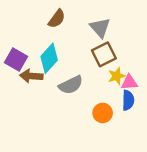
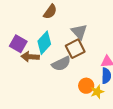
gray triangle: (100, 28) -> (79, 32), moved
brown square: (104, 54) -> (75, 49), moved
yellow star: (117, 76) -> (97, 92), moved

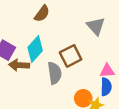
gray triangle: (79, 32) -> (96, 26), moved
gray semicircle: (61, 64) -> (55, 73), turned -72

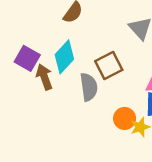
brown arrow: (19, 65) -> (44, 77), turned 66

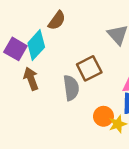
cyan diamond: (64, 57) -> (36, 45), moved
purple square: (27, 58) -> (15, 49), moved

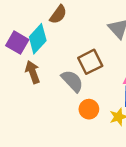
gray semicircle: (71, 88) -> (72, 81), turned -35
orange circle: (103, 116) -> (89, 109), moved

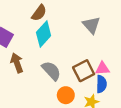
cyan diamond: (38, 39) -> (44, 34), moved
brown square: (90, 62) -> (84, 71), moved

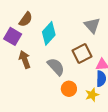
brown semicircle: (39, 13) -> (26, 19), moved
brown square: (84, 71) -> (82, 54), moved

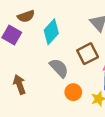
brown semicircle: (26, 19) -> (26, 16), turned 35
brown arrow: (25, 60) -> (19, 84), moved

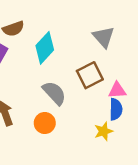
orange circle: (73, 92) -> (45, 123), moved

